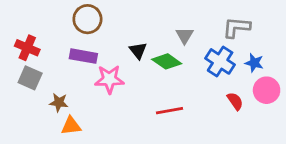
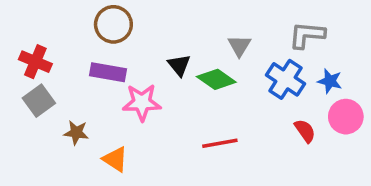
gray square: (30, 78) -> (39, 101), turned 30
orange triangle: (71, 126) -> (115, 159), moved, turned 40

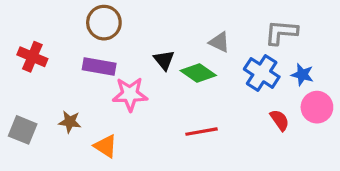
gray triangle: (239, 46) -> (219, 42), turned -35
gray square: (39, 101) -> (23, 130), moved, turned -32

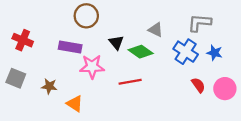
brown circle: (104, 23) -> (86, 16), moved
pink circle: (317, 107) -> (225, 89), moved
gray square: (23, 130) -> (16, 78), moved
red line: (201, 132) -> (130, 82), moved

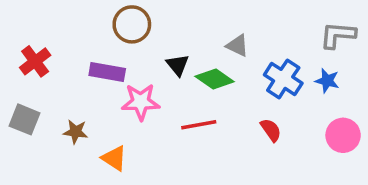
gray L-shape: (199, 23) -> (338, 35), moved
red cross: (23, 40) -> (35, 61), turned 30
red semicircle: (198, 85) -> (271, 130), moved

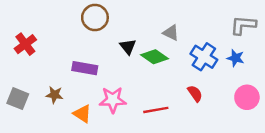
purple rectangle: (107, 72) -> (85, 68), moved
pink star: (141, 102) -> (113, 100), moved
gray square: (25, 119) -> (18, 99), moved
red line: (199, 125) -> (156, 110), moved

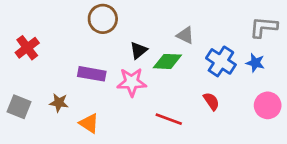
black triangle: (128, 47) -> (139, 50), turned 30
green diamond: (154, 57) -> (167, 61), turned -32
pink star: (113, 100) -> (132, 82), moved
red line: (156, 110) -> (169, 119), turned 30

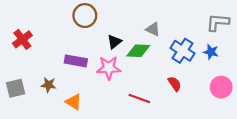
gray square: (19, 107) -> (16, 88), turned -36

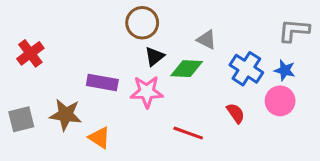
brown circle: (85, 16) -> (142, 23), moved
brown star: (48, 85) -> (66, 115), size x1.5
pink circle: (221, 87) -> (280, 101), moved

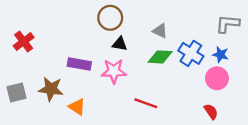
black triangle: (154, 56) -> (120, 44), turned 49
green diamond: (187, 69) -> (160, 57), moved
red semicircle: (236, 113) -> (211, 111), moved

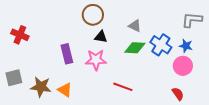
red cross: (24, 42) -> (20, 35), turned -30
purple rectangle: (79, 64) -> (67, 54), turned 66
brown star: (51, 89) -> (41, 87), moved

